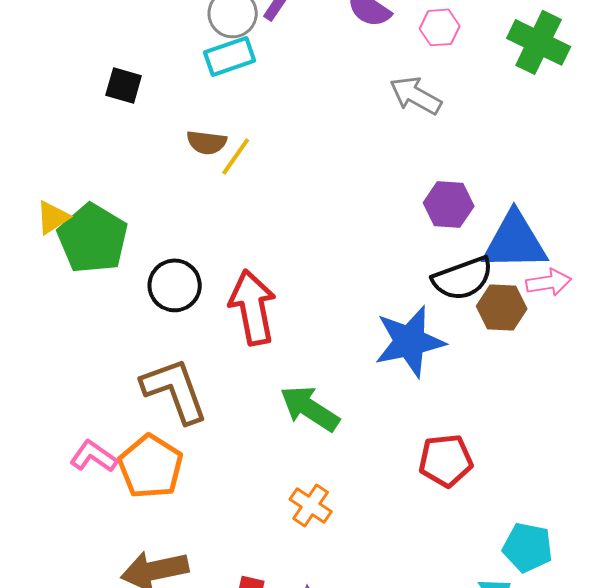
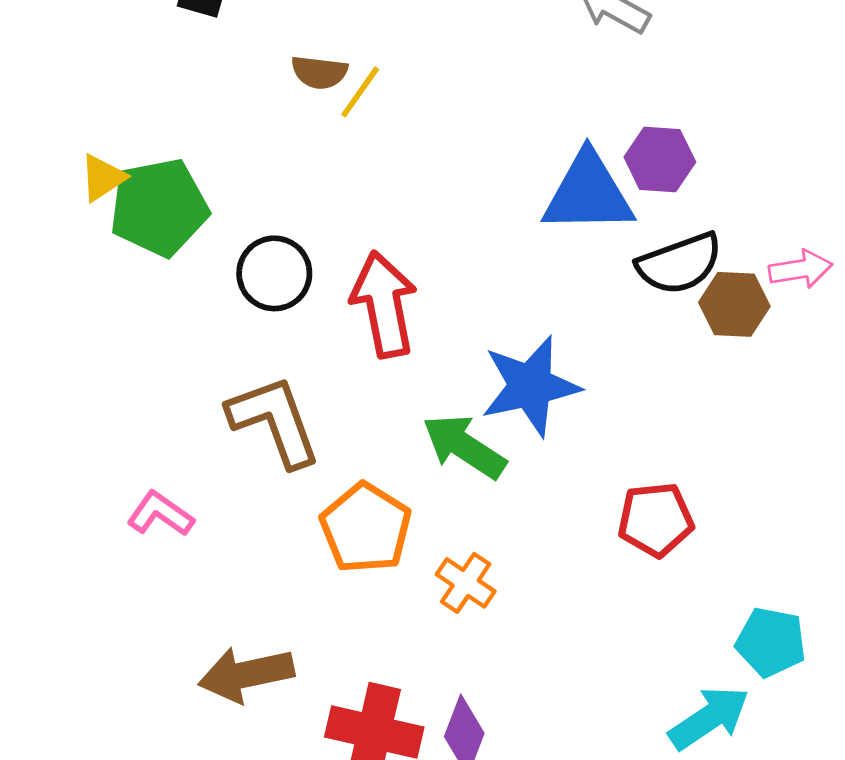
green pentagon: (93, 238) -> (159, 207), turned 30
blue triangle: (515, 241) -> (588, 193), moved
blue star: (410, 341) -> (530, 386), moved
orange pentagon: (151, 466) -> (366, 528), moved

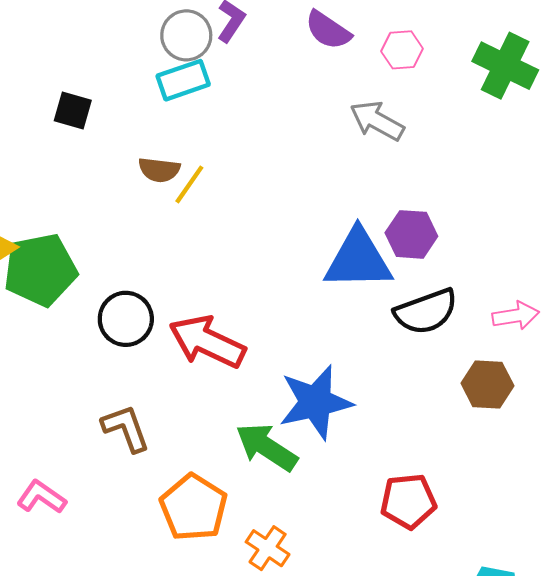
red arrow: (384, 304) -> (207, 342), turned -54
brown hexagon: (734, 304) -> (487, 385), moved
brown L-shape: (274, 421) -> (126, 428), size x0.7

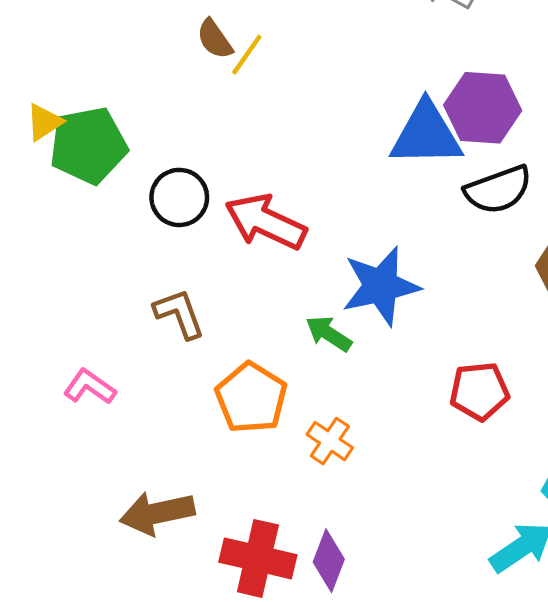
brown semicircle: (159, 170) -> (215, 39), turned 48
purple hexagon: (411, 234) -> (483, 108), size x1.4
green arrow: (267, 447) -> (329, 334), size x0.7

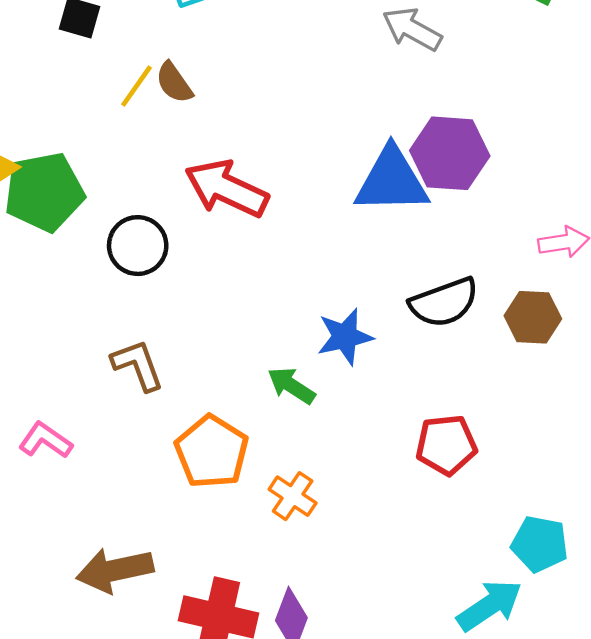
yellow line: (247, 55) -> (136, 86), moved
black semicircle: (498, 190) -> (444, 302), moved
red arrow: (266, 222) -> (226, 189), moved
blue star: (381, 286) -> (345, 337), size x0.7

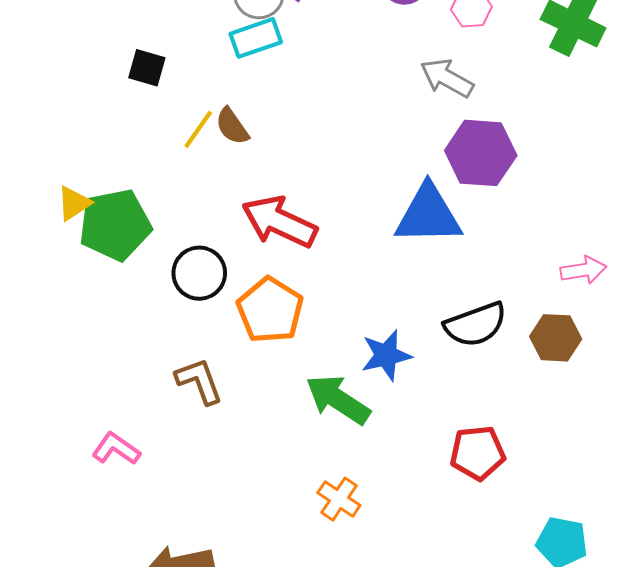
purple hexagon: (450, 153) -> (481, 153), moved
green arrow: (291, 386) -> (338, 399), size x1.5
orange pentagon: (212, 452) -> (270, 310), moved

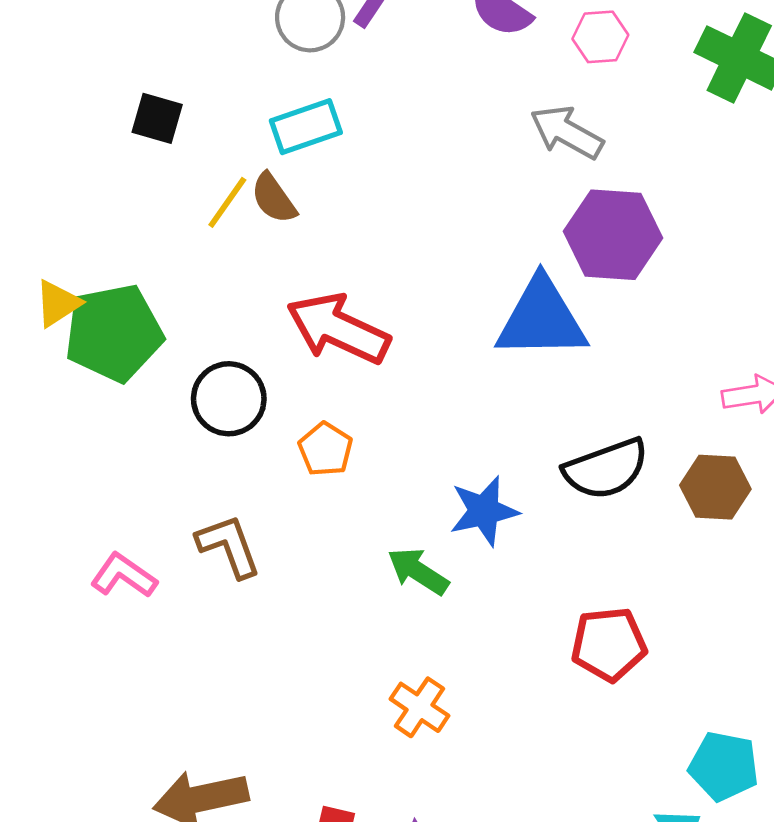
cyan rectangle: (256, 38) -> (306, 127), moved
orange pentagon: (270, 310) -> (326, 449), size x0.6
green arrow: (338, 399) -> (418, 571), size x0.7
pink L-shape: (116, 449) -> (124, 575), moved

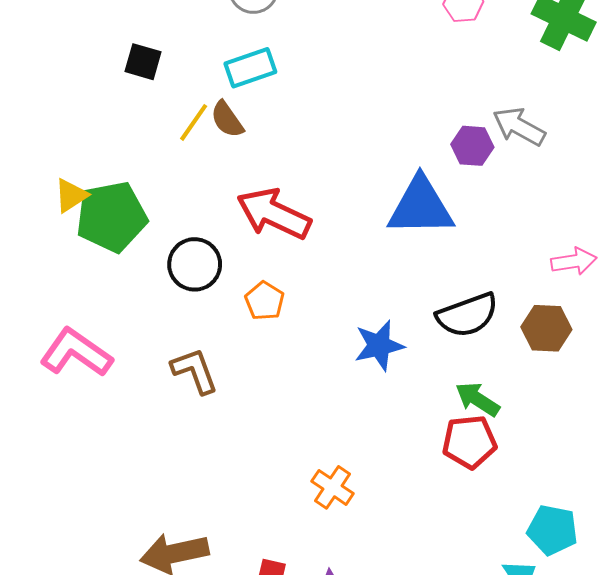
gray arrow: (567, 132) -> (519, 127), moved
purple hexagon: (613, 235) -> (472, 146), size x0.6
green arrow: (418, 571) -> (477, 399), moved
pink L-shape: (124, 575) -> (76, 353), moved, size x1.5

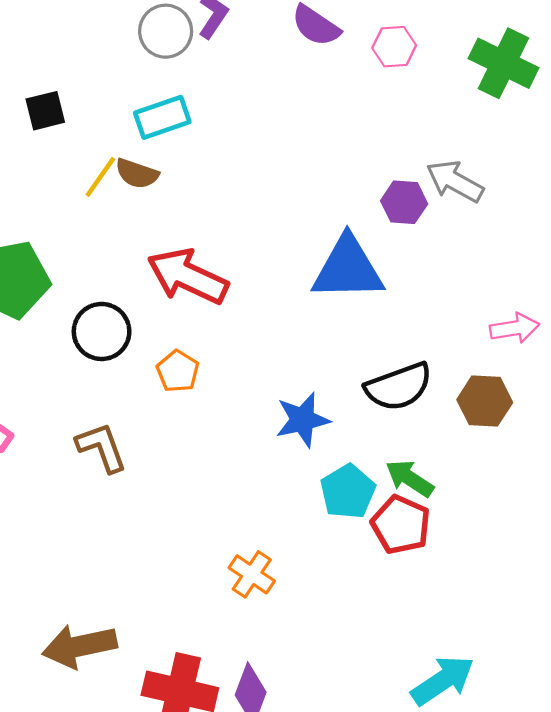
black square: (143, 62) -> (45, 111), turned -30
brown semicircle: (227, 119) -> (137, 174), turned -36
red pentagon: (469, 442) -> (401, 525), turned 30
cyan pentagon: (552, 530) -> (348, 492), moved, turned 30

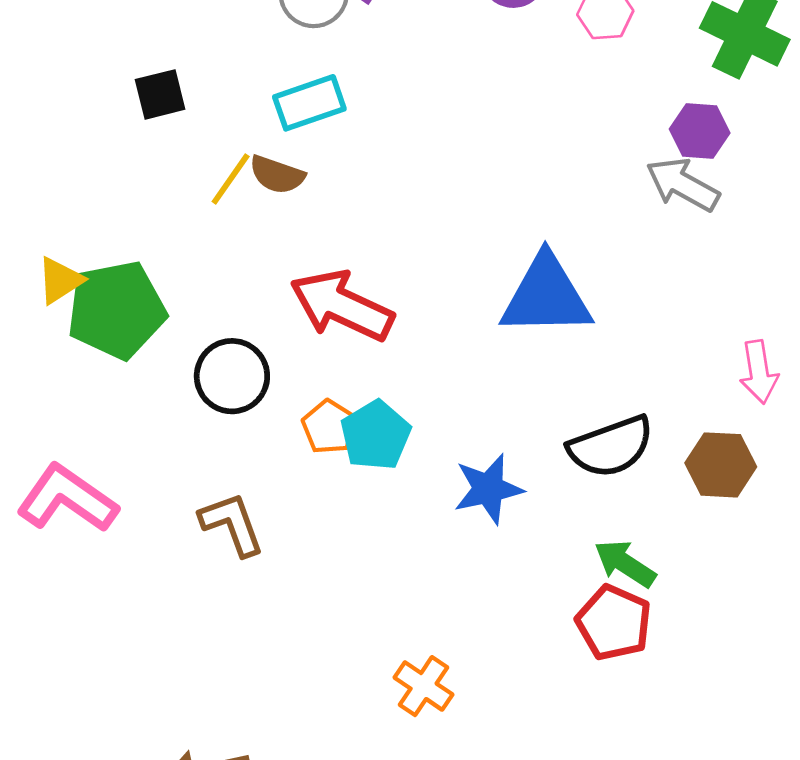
purple hexagon: (404, 202) -> (700, 131), moved
pink arrow: (515, 328) -> (759, 372), turned 90
cyan pentagon: (348, 492) -> (376, 435), moved

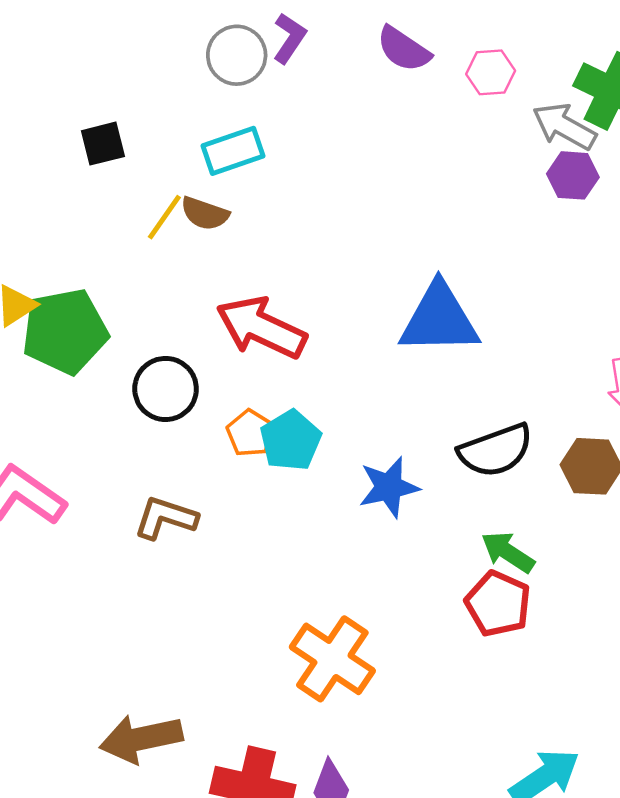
gray arrow: (683, 185) -> (564, 126), moved
brown L-shape: (232, 524) -> (166, 518), turned -52
orange cross: (424, 686) -> (332, 659), size x1.6

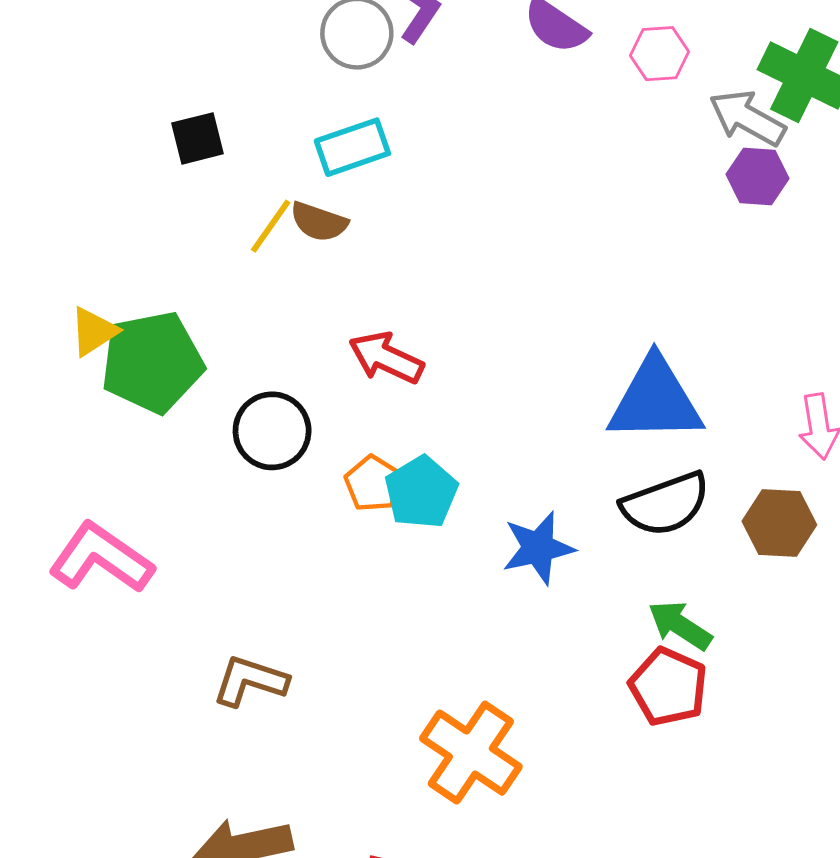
blue triangle: (439, 319) -> (655, 400), moved
red arrow: (261, 328) -> (386, 358), size x0.7
brown L-shape: (166, 518) -> (250, 681), moved

